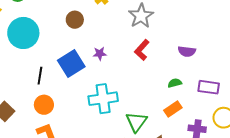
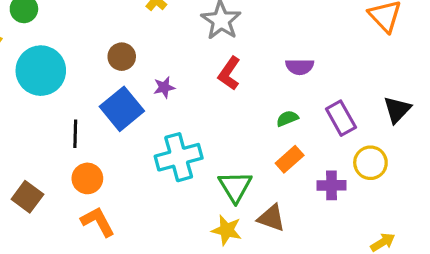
brown circle: (75, 20) -> (122, 57), moved
purple rectangle: (209, 87) -> (341, 118), turned 60

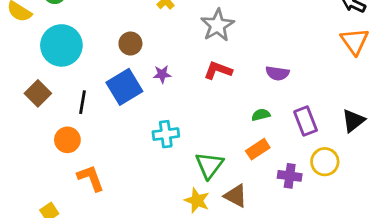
red L-shape: (229, 73) -> (218, 70), turned 68
cyan cross: (179, 157) -> (166, 134), size x0.7
orange circle: (87, 178) -> (67, 140), moved
brown square: (27, 197) -> (38, 93), moved

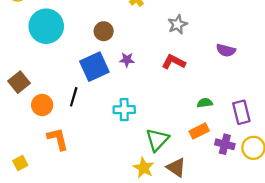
gray star: (217, 25) -> (178, 24), size x0.7
purple semicircle: (277, 73) -> (226, 50), moved
brown square: (38, 93) -> (19, 82), moved
black line: (82, 102) -> (74, 97), moved
purple cross: (290, 176) -> (225, 144), moved

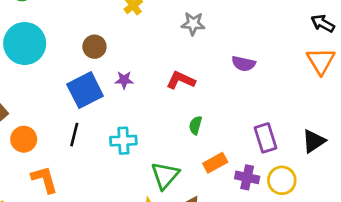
gray star: (178, 24) -> (193, 24), moved, turned 30
black line: (74, 97) -> (74, 135), moved
green semicircle: (205, 103) -> (195, 125), moved, turned -64

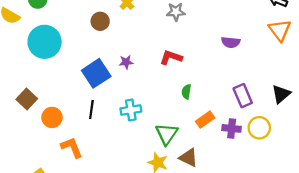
brown circle: (94, 47) -> (100, 21), moved
purple semicircle: (244, 64) -> (231, 42), moved

